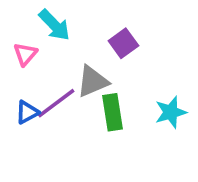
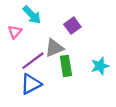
blue triangle: (27, 112) -> (31, 84), moved, size x1.5

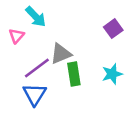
purple square: (72, 26) -> (113, 29), moved
blue triangle: (31, 84) -> (34, 94), turned -30

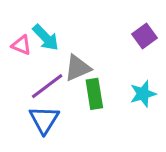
cyan arrow: (36, 17) -> (46, 38), moved
pink triangle: (17, 36) -> (21, 45), turned -49

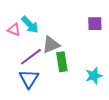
purple square: (145, 36) -> (95, 24), turned 35
cyan star: (143, 94) -> (94, 76), moved

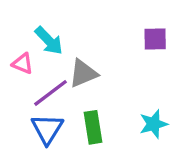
pink triangle: (14, 30) -> (23, 64), moved
green rectangle: (62, 62) -> (93, 127), moved

